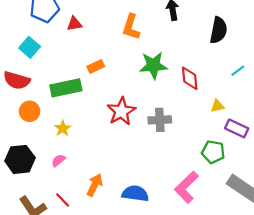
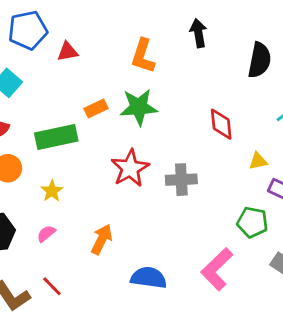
green star: (153, 65) -> (139, 107), moved
orange arrow: (95, 185) -> (102, 239), moved

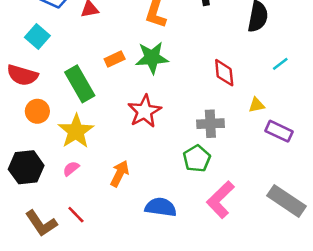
green rectangle: (56, 137) -> (80, 84), turned 72
gray cross: (181, 180) -> (210, 124), moved
yellow star: (52, 191) -> (76, 131), size x1.8
green pentagon: (252, 222) -> (197, 159), moved, turned 30

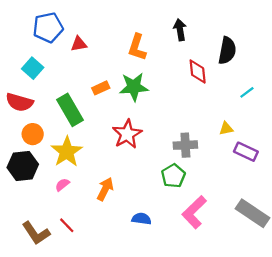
red diamond: (224, 73) -> (198, 71), moved
black hexagon: (26, 167) -> (23, 166), moved
blue semicircle: (161, 207) -> (141, 219), size x0.7

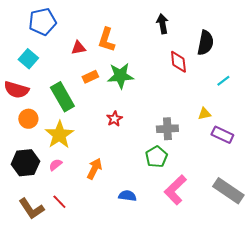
red triangle: (79, 44) -> (78, 48), moved
orange L-shape: (137, 47) -> (106, 40), moved
red star: (127, 134) -> (114, 119), size x0.6
black hexagon: (23, 166) -> (25, 163), moved

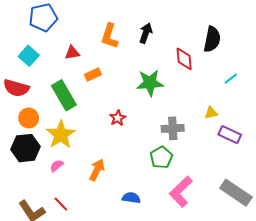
black arrow: (162, 24) -> (146, 33), moved, turned 30
red triangle: (78, 48) -> (72, 53), moved
green star: (120, 76) -> (150, 83), moved
black hexagon: (25, 163) -> (26, 148), moved

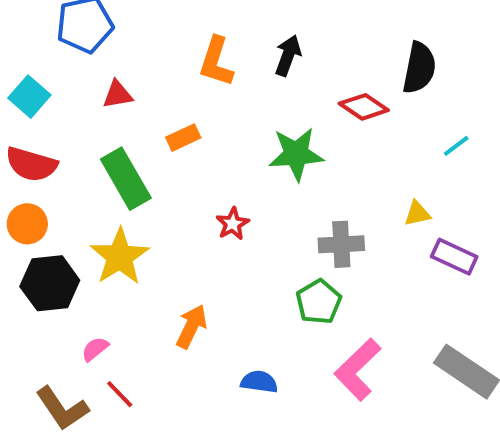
red triangle: (72, 53) -> (118, 94), moved
cyan square: (29, 56) -> (29, 97), moved
red diamond: (184, 59) -> (364, 107), turned -50
orange circle: (29, 118) -> (27, 224), moved
pink semicircle: (57, 166) -> (95, 349), moved

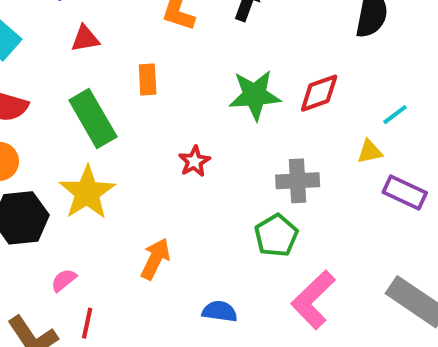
red diamond: (364, 107) -> (319, 93), moved, turned -54
orange rectangle: (183, 138) -> (148, 80), turned -68
cyan line: (456, 146) -> (395, 115), moved
red line: (120, 394) -> (87, 323), turned 56

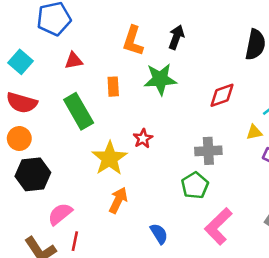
green star: (255, 95) -> (160, 79), moved
yellow star: (87, 193) -> (110, 158), moved
pink semicircle: (64, 280) -> (60, 214), size x1.5
blue semicircle: (220, 311) -> (159, 234), turned 50

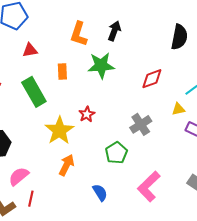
gray cross: (208, 151) -> (141, 124), turned -30
green pentagon: (195, 185) -> (116, 153), moved

